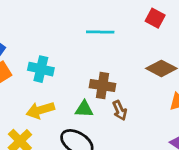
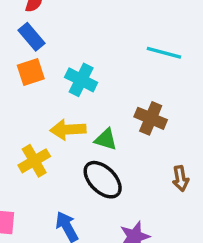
green triangle: (84, 109) -> (106, 139), moved
brown arrow: (120, 110) -> (181, 179), moved

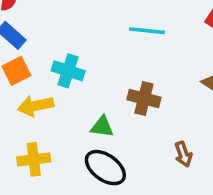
yellow arrow: (68, 130) -> (35, 106), moved
yellow cross: (34, 161) -> (34, 159), turned 32

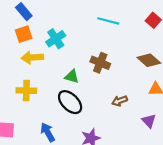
cyan cross: (68, 71) -> (56, 39), turned 30
brown arrow: (183, 154) -> (120, 101), turned 80

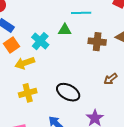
brown cross: (100, 63) -> (97, 42), moved
green triangle: (72, 76) -> (65, 30), moved

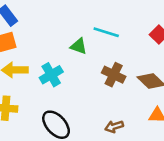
cyan cross: (40, 41) -> (51, 75), moved

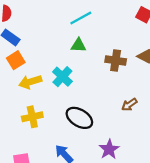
cyan line: (106, 32) -> (81, 18), moved, turned -30

